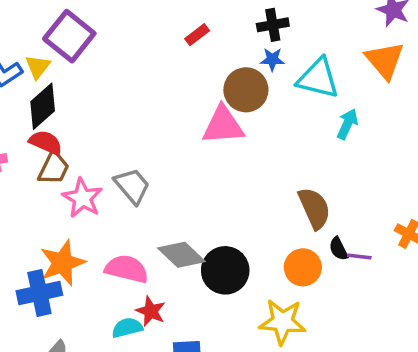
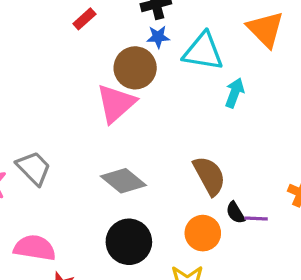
pink triangle: (223, 125) -> (116, 103), turned -33
gray diamond: (181, 255) -> (123, 181), moved

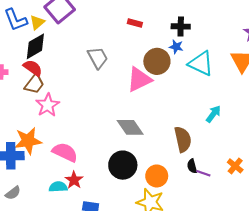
red rectangle: (84, 19) -> (135, 23), turned 40
cyan arrow: (235, 93) -> (213, 114), moved
gray trapezoid: (34, 168) -> (98, 58), moved
orange circle: (203, 233) -> (157, 176), moved

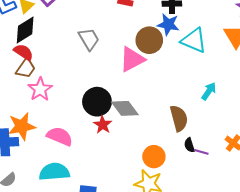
blue star: (176, 47) -> (168, 24), size x1.5
black circle: (123, 165) -> (97, 102), moved
red star: (74, 180) -> (103, 125), moved
cyan semicircle: (58, 187) -> (54, 172), size x1.6

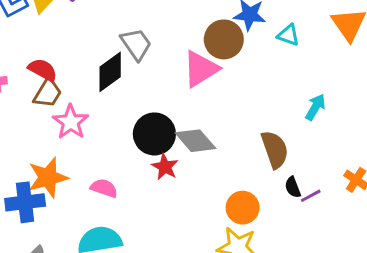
black diamond: (25, 30) -> (110, 72), moved
cyan triangle: (194, 40) -> (288, 35), size x0.6
pink semicircle: (60, 136) -> (104, 188), size x0.7
purple line: (201, 152) -> (311, 196), turned -40

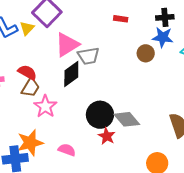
brown circle: (224, 39) -> (146, 53), size x0.7
gray trapezoid: (136, 44) -> (88, 56), turned 115
pink triangle: (201, 69) -> (67, 45), moved

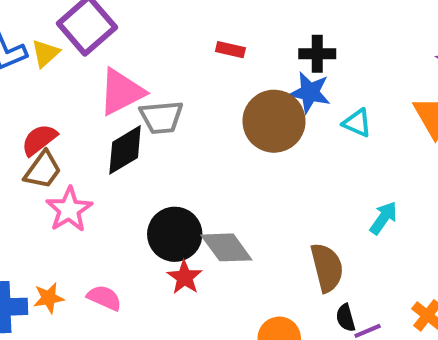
brown circle: (146, 53) -> (274, 121), size x1.8
red semicircle: (27, 72) -> (39, 140), turned -72
orange star: (30, 143) -> (49, 298), moved, size x0.6

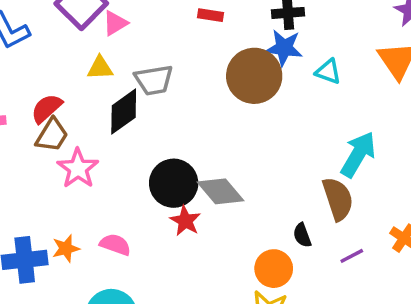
yellow triangle: (45, 53) -> (100, 68), moved, turned 44
pink triangle: (121, 92) -> (115, 23), moved, size x0.6
cyan arrow: (383, 218) -> (358, 154), size x1.5
brown semicircle: (327, 268) -> (338, 199), moved
black semicircle: (346, 318) -> (302, 235), moved

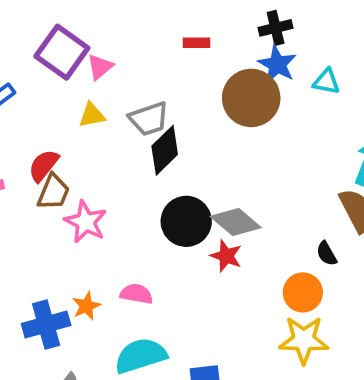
blue star: (284, 48) -> (277, 64), turned 30
black diamond: (124, 112) -> (165, 150), moved
red star: (185, 221) -> (226, 256), moved

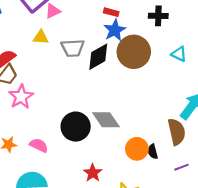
blue star: (277, 64) -> (115, 30), moved
black diamond: (165, 150) -> (98, 57), moved
black circle: (186, 221) -> (76, 127), moved
red star: (226, 256) -> (93, 173), moved
orange circle: (303, 292) -> (137, 149), moved

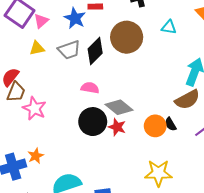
blue star: (115, 30) -> (75, 18), moved
brown semicircle: (177, 132) -> (187, 100), turned 90
pink semicircle: (39, 145) -> (90, 88), moved
red star: (93, 173) -> (117, 127), moved

